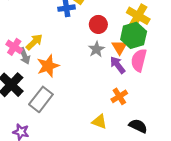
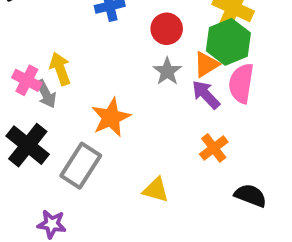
yellow arrow: (34, 42) -> (60, 69), turned -60
orange triangle: (119, 47) -> (206, 64), turned 35
orange star: (48, 66) -> (111, 117), moved
yellow triangle: (99, 122) -> (156, 190), moved

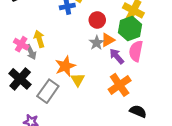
orange triangle: (206, 64) -> (108, 40), moved
orange cross: (214, 148) -> (120, 85), size x1.5
yellow triangle: (156, 190) -> (78, 80), moved, turned 40

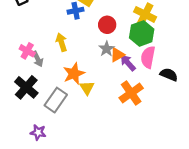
yellow arrow: (39, 39) -> (61, 42), moved
orange triangle: (108, 40) -> (117, 55), moved
black semicircle: (138, 111) -> (169, 75), moved

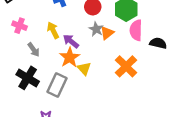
pink cross: (27, 51) -> (19, 26), moved
purple arrow: (128, 63) -> (71, 41), moved

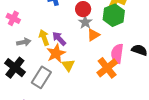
gray star: (96, 29) -> (85, 22), moved
yellow arrow: (53, 30) -> (44, 38), moved
pink semicircle: (136, 30) -> (117, 54), moved
gray arrow: (34, 50) -> (24, 42), turned -72

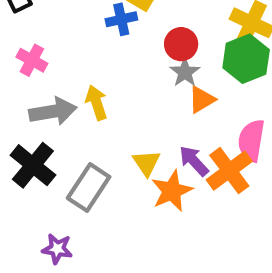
purple arrow: (59, 39) -> (194, 161), moved
gray arrow: (24, 42) -> (53, 111), size x1.5
orange star: (56, 53) -> (172, 191), moved

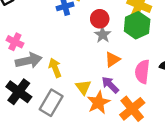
pink cross: (32, 60) -> (15, 42), moved
orange triangle: (202, 100) -> (112, 59), moved
yellow arrow: (96, 103) -> (55, 68), moved
orange cross: (229, 171) -> (132, 109), moved

